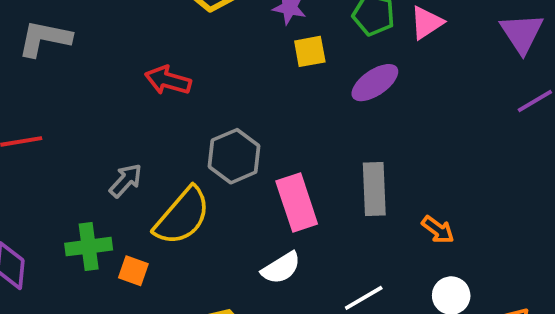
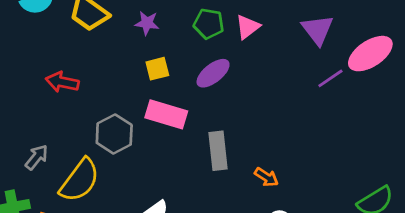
yellow square: (310, 51) -> (157, 69), moved
pink rectangle: (297, 202) -> (166, 114), moved, turned -51

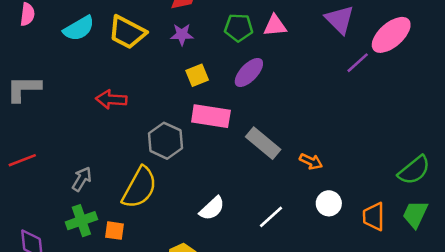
pink triangle: (248, 27) -> (275, 26), turned 40
gray rectangle: (218, 151) -> (263, 143), turned -36
gray arrow: (37, 157) -> (82, 179), moved

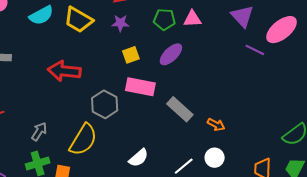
purple line: (358, 63) -> (255, 50), turned 66
red arrow: (111, 99) -> (64, 71), size x1.4
white circle: (329, 203) -> (215, 158), moved

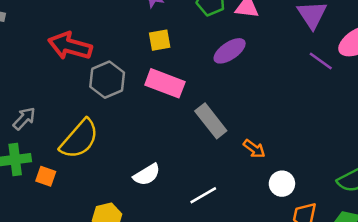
purple ellipse: (171, 54) -> (230, 51), moved
gray hexagon: (105, 104) -> (107, 80), moved
white circle: (215, 158) -> (282, 184), moved

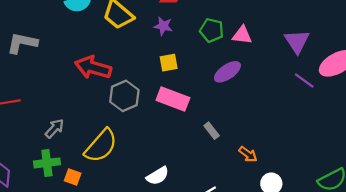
gray rectangle: (211, 121) -> (212, 131), size x0.6

